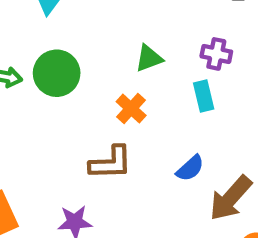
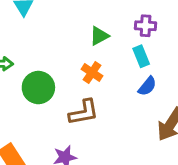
green circle: (57, 73) -> (38, 88), moved
blue semicircle: (190, 168) -> (147, 86), moved

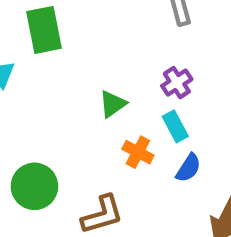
purple cross: (146, 26) -> (177, 83), turned -30
orange cross: (92, 73) -> (138, 152), moved

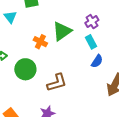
green triangle: (113, 104) -> (62, 31), size x1.5
orange cross: (138, 152) -> (40, 42), moved

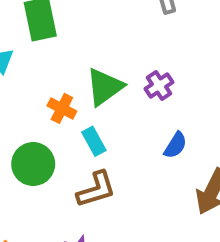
purple cross: (92, 22) -> (159, 85), moved
cyan rectangle: (91, 42) -> (94, 141), moved

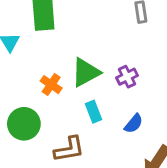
cyan rectangle: (94, 141) -> (93, 112), moved

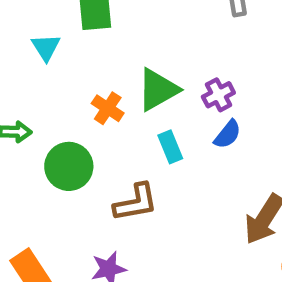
blue semicircle: (134, 124) -> (228, 134), moved

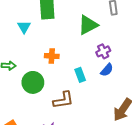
green triangle: (158, 90) -> (88, 25), moved
orange cross: (108, 108) -> (52, 56), turned -32

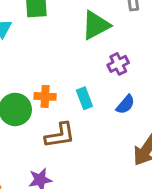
orange cross: (52, 56) -> (45, 96), moved
blue semicircle: (107, 70) -> (126, 104), moved

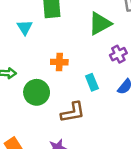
orange cross: (45, 96) -> (59, 62), moved

